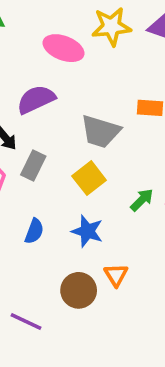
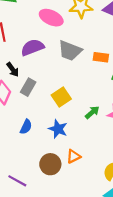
gray trapezoid: (100, 131) -> (70, 51), moved
orange triangle: (116, 275) -> (73, 156), turned 32

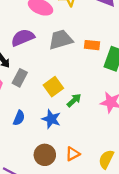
gray trapezoid: (70, 51) -> (61, 40), turned 145
green arrow: (92, 112) -> (74, 100), moved
orange triangle: (73, 156) -> (73, 154), moved

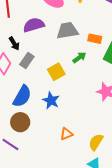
green arrow: (74, 100) -> (79, 58), moved
blue semicircle: (19, 118) -> (22, 96), size x1.6
brown circle: (45, 155) -> (20, 122), moved

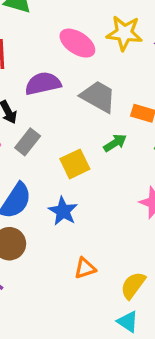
gray trapezoid: (67, 31) -> (98, 97), turned 35

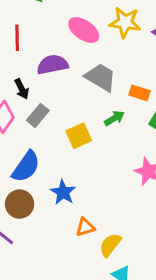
blue star: (63, 211) -> (63, 192), moved
yellow semicircle: (133, 285) -> (110, 245), moved

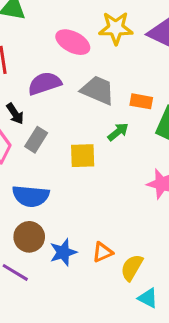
yellow square: (79, 136) -> (83, 156), turned 30
blue semicircle: (26, 167) -> (31, 196), turned 68
blue star: (63, 192) -> (63, 252), moved, turned 30

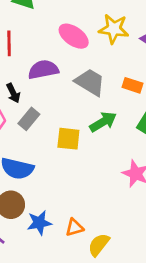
orange rectangle: (141, 101) -> (133, 85), moved
green arrow: (118, 132) -> (103, 122), size x1.4

